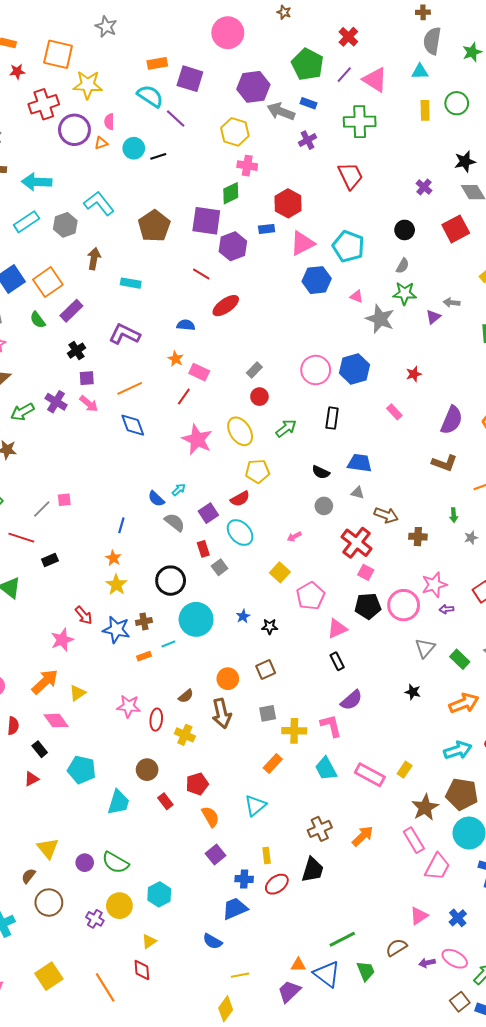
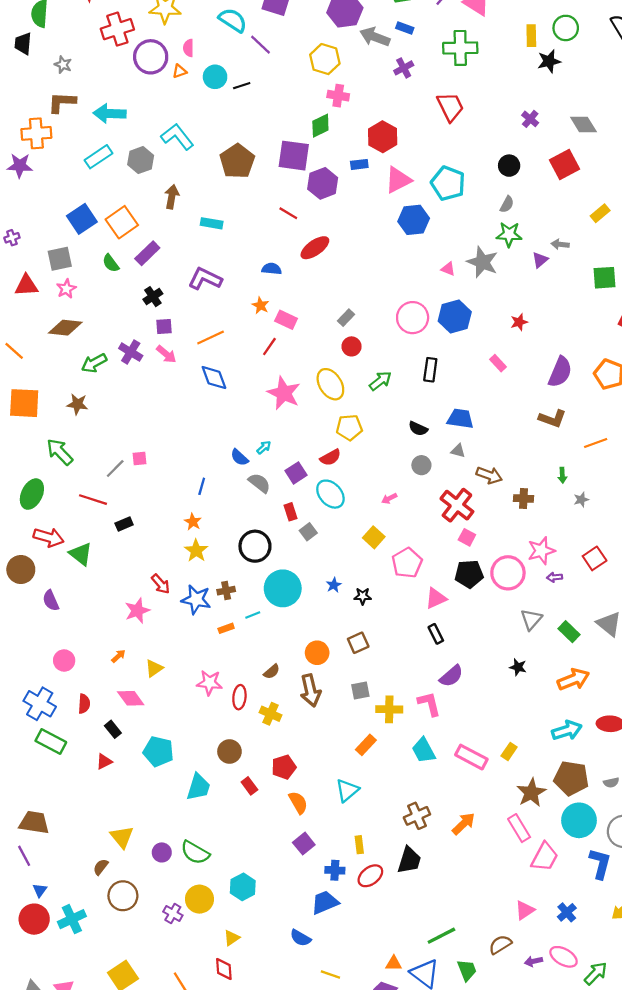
black star: (465, 161) -> (549, 61), moved
pink triangle: (357, 296) -> (448, 269), moved
orange arrow: (45, 682) -> (118, 656), size x0.5
yellow line: (240, 975) -> (330, 975), turned 30

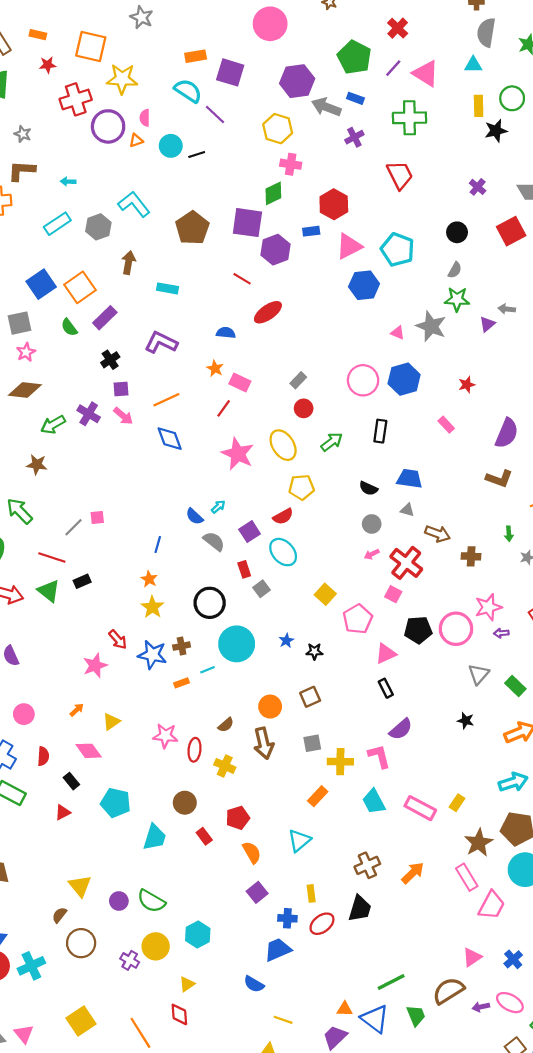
cyan arrow: (110, 113) -> (68, 182), size x0.5
pink arrow: (389, 498) -> (372, 554), moved
pink square: (467, 537) -> (393, 594), moved
green triangle: (81, 554) -> (49, 591), moved
brown semicircle: (500, 945) -> (448, 991), size x1.4

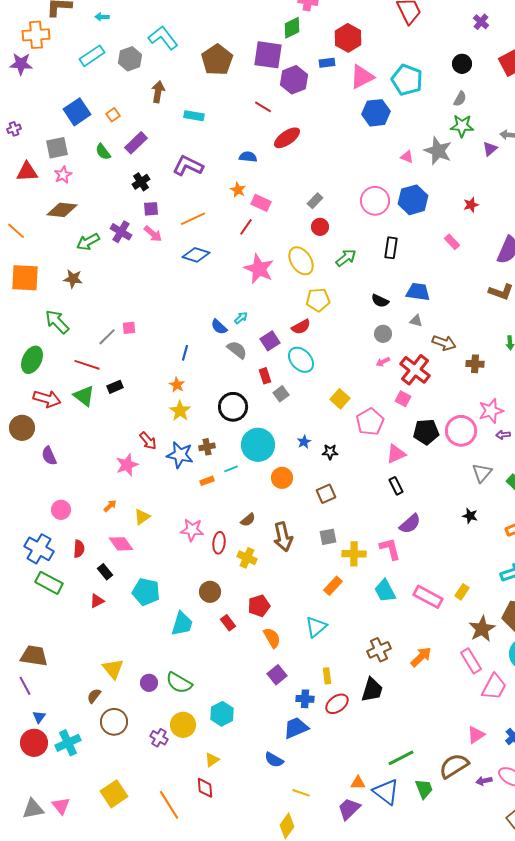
orange square: (80, 287) -> (113, 115), size x0.5
blue diamond: (170, 439) -> (196, 255), turned -52
orange circle: (270, 707) -> (282, 478), moved

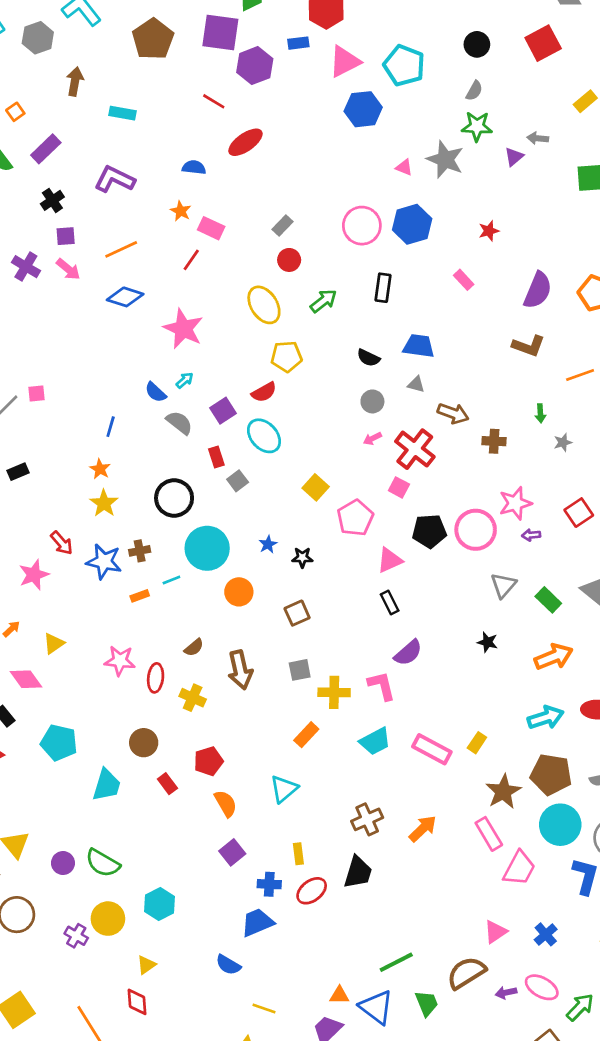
pink star: (259, 269) -> (183, 329), moved
cyan trapezoid: (385, 591) -> (375, 741), turned -90

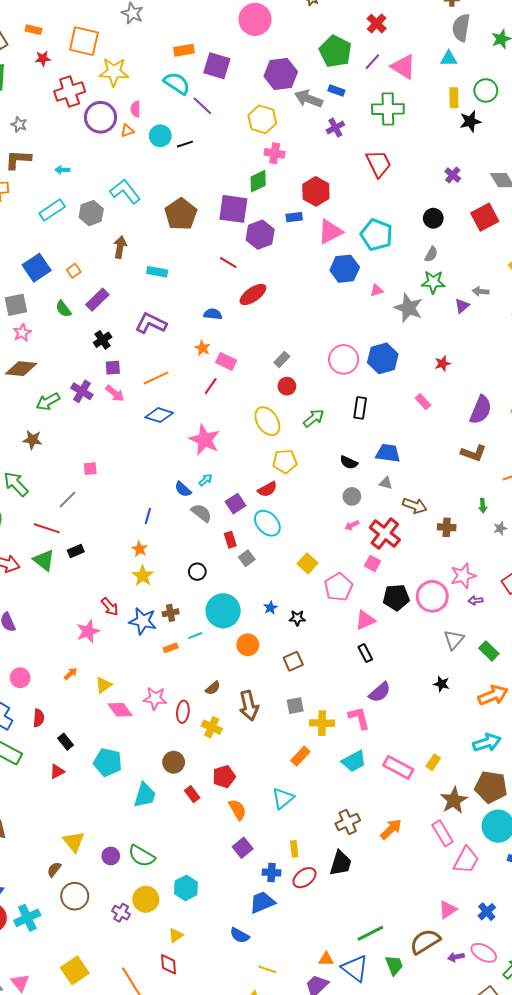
pink triangle: (404, 167) -> (377, 290), moved, turned -40
pink square: (37, 394) -> (90, 469), moved
black circle: (174, 498) -> (197, 572), size x0.6
pink diamond: (26, 679) -> (120, 710), moved

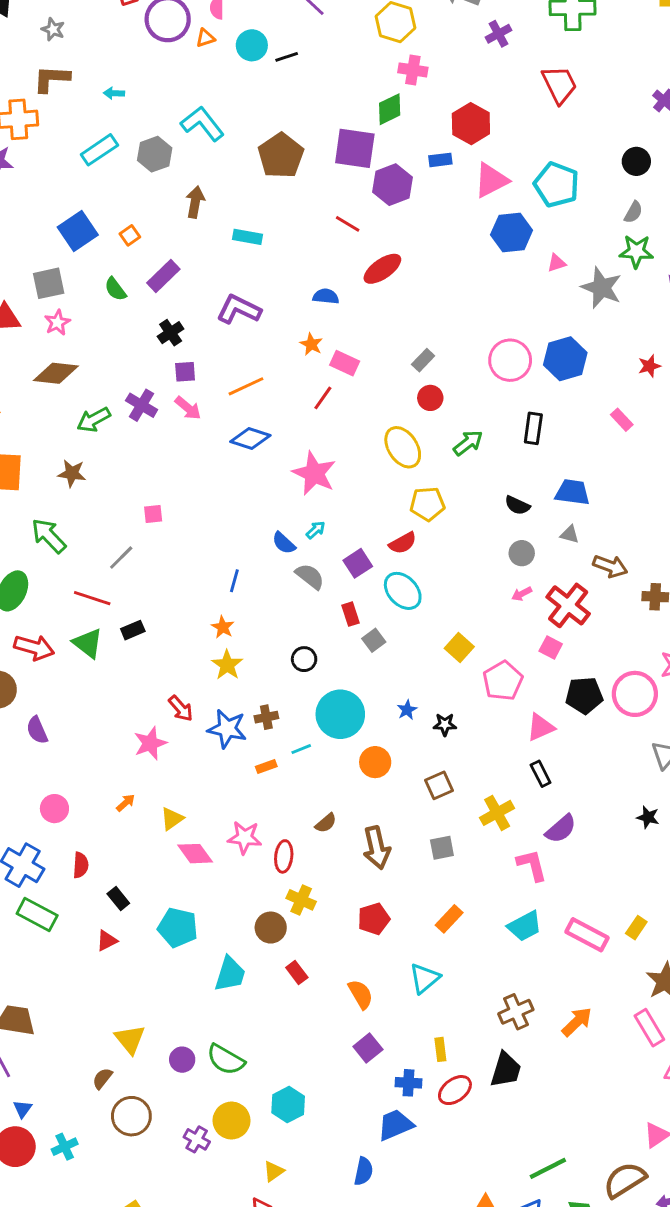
yellow cross: (322, 723) -> (497, 813), moved, turned -30
yellow cross: (212, 727) -> (301, 900), moved
red pentagon: (224, 777) -> (374, 919), moved
cyan cross: (27, 918) -> (65, 1147), size x0.7
blue semicircle: (240, 935) -> (364, 1171), turned -108

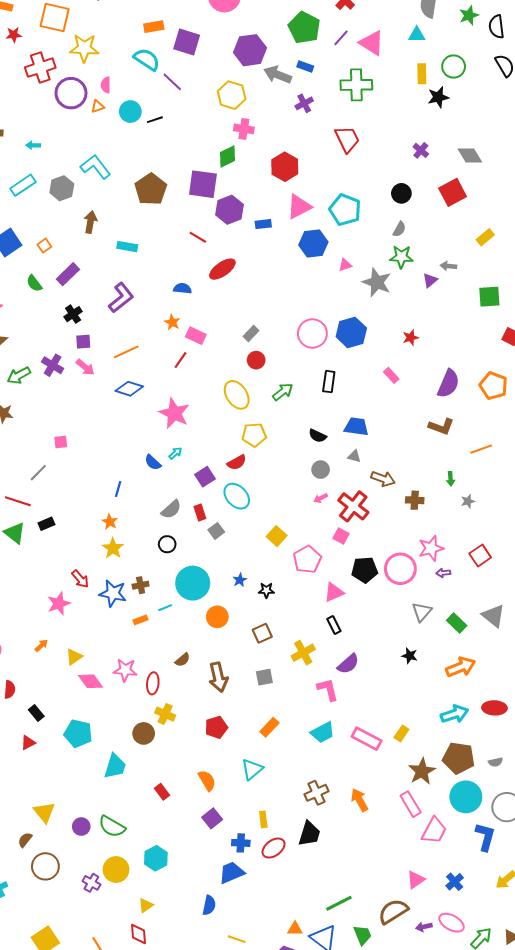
blue rectangle: (440, 160) -> (263, 224), moved
purple L-shape: (239, 309) -> (121, 298), turned 116
gray semicircle: (310, 576) -> (171, 509), moved, turned 100
red rectangle: (297, 973) -> (162, 792), moved
orange arrow: (577, 1022) -> (359, 800), turned -75

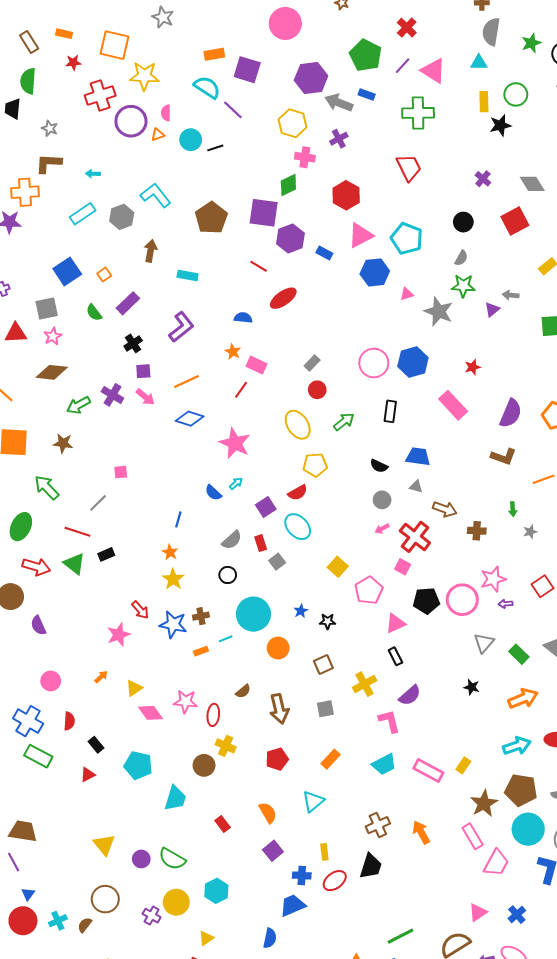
purple cross: (304, 103) -> (339, 139), moved
blue rectangle: (263, 224) -> (324, 253), turned 35
pink rectangle: (391, 375) -> (453, 405), size x1.8
brown semicircle: (25, 840) -> (85, 925), moved

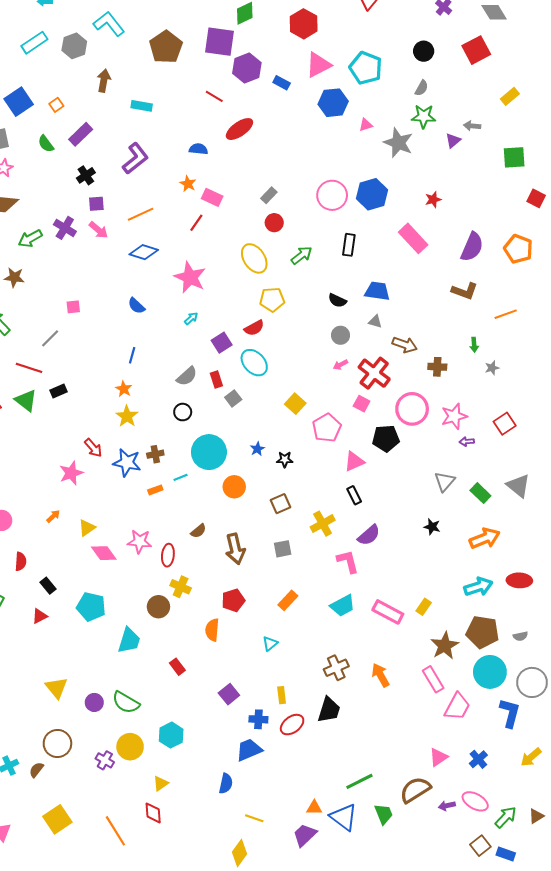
blue semicircle: (213, 493) -> (136, 306), moved
pink circle: (462, 600) -> (412, 409), moved
cyan triangle: (313, 801) -> (270, 644), size x0.7
orange semicircle: (268, 813) -> (212, 630), moved, turned -145

